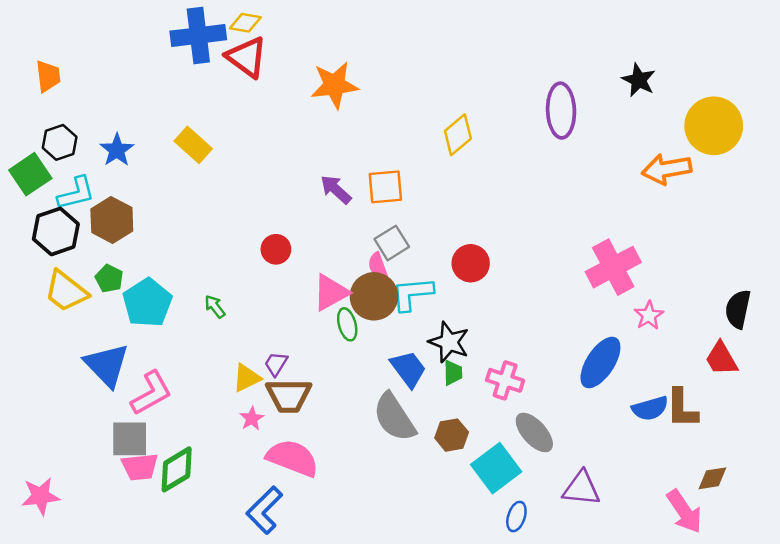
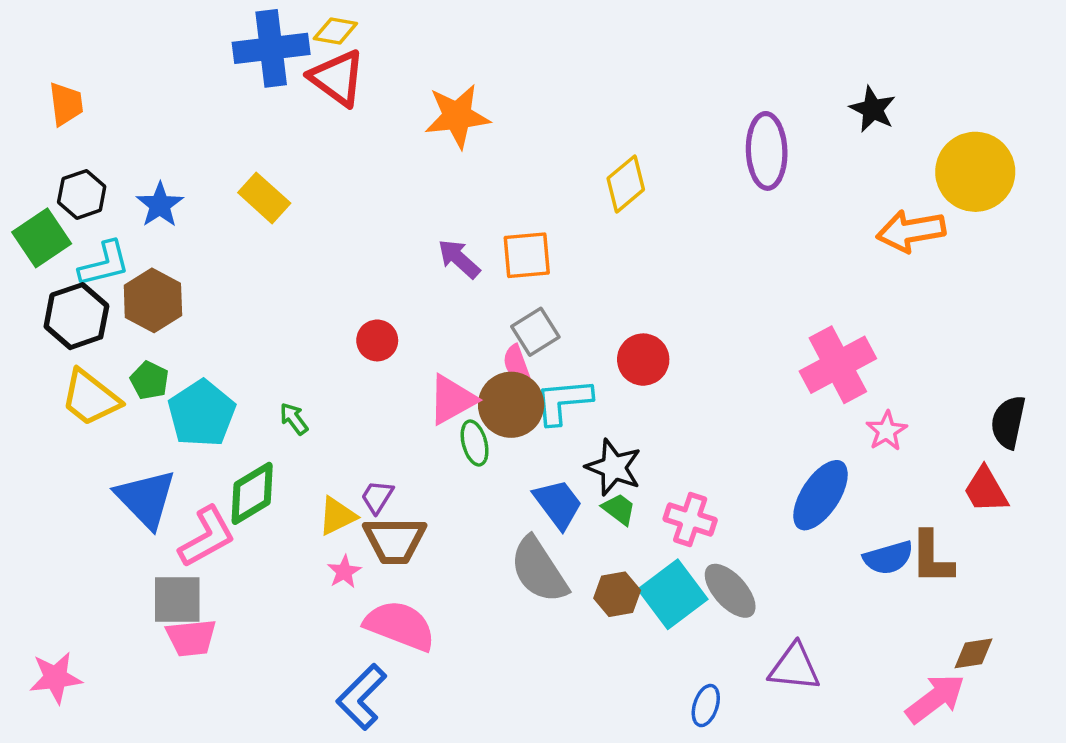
green trapezoid: (453, 373) -> (619, 509), turned -52
cyan square: (496, 468) -> (673, 594), moved
green diamond: (177, 469) -> (252, 493), moved
pink arrow: (684, 511) -> (935, 699), turned -93

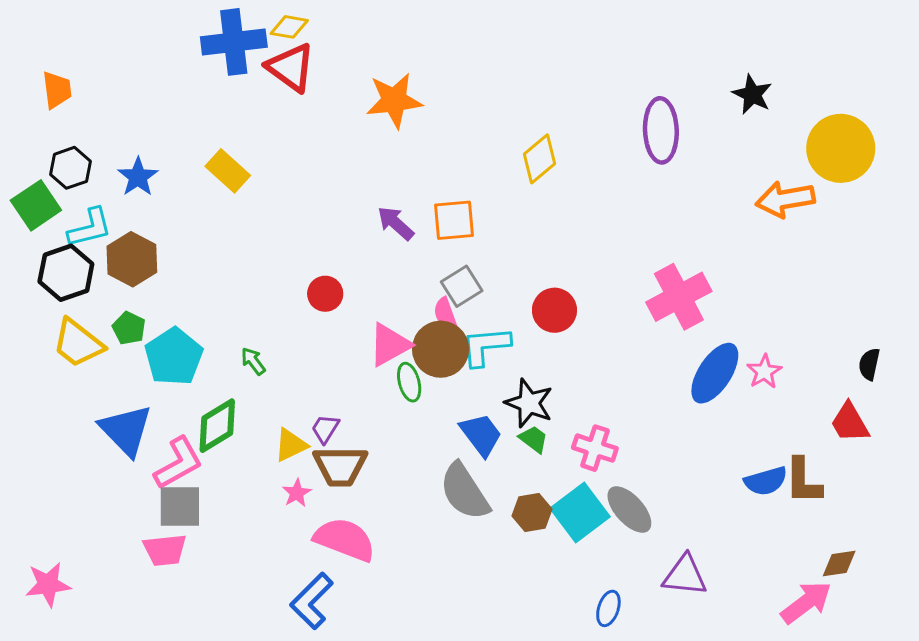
pink cross: (838, 365) -> (679, 297), moved
black semicircle: (1008, 422) -> (869, 364), size x0.7
blue ellipse: (821, 495) -> (715, 373), moved
gray square: (177, 599) -> (180, 507), moved

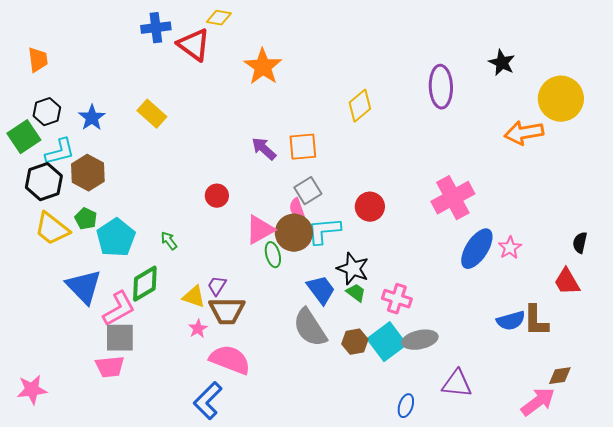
yellow diamond: (289, 27) -> (219, 18), moved
blue cross: (234, 42) -> (156, 28), size x0.7
orange star: (394, 100) -> (263, 67), turned -30
yellow triangle: (291, 445) -> (194, 297), turned 45
gray ellipse: (629, 510) -> (420, 340), turned -60

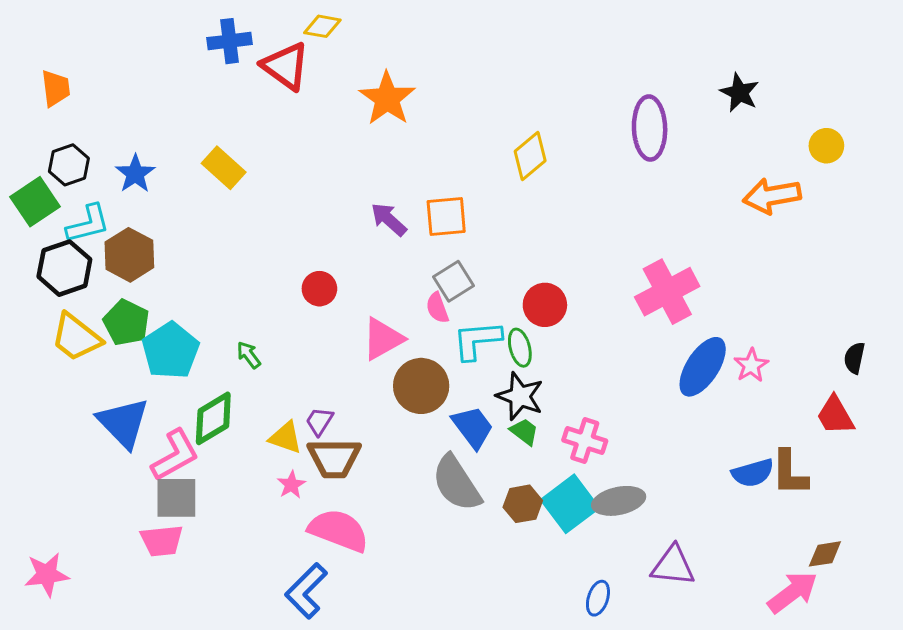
yellow circle: (561, 99) -> (826, 146), size x0.5
green pentagon: (86, 219) -> (126, 323), size x1.4
brown circle: (294, 233) -> (421, 386), moved
green ellipse: (273, 255) -> (520, 348), moved

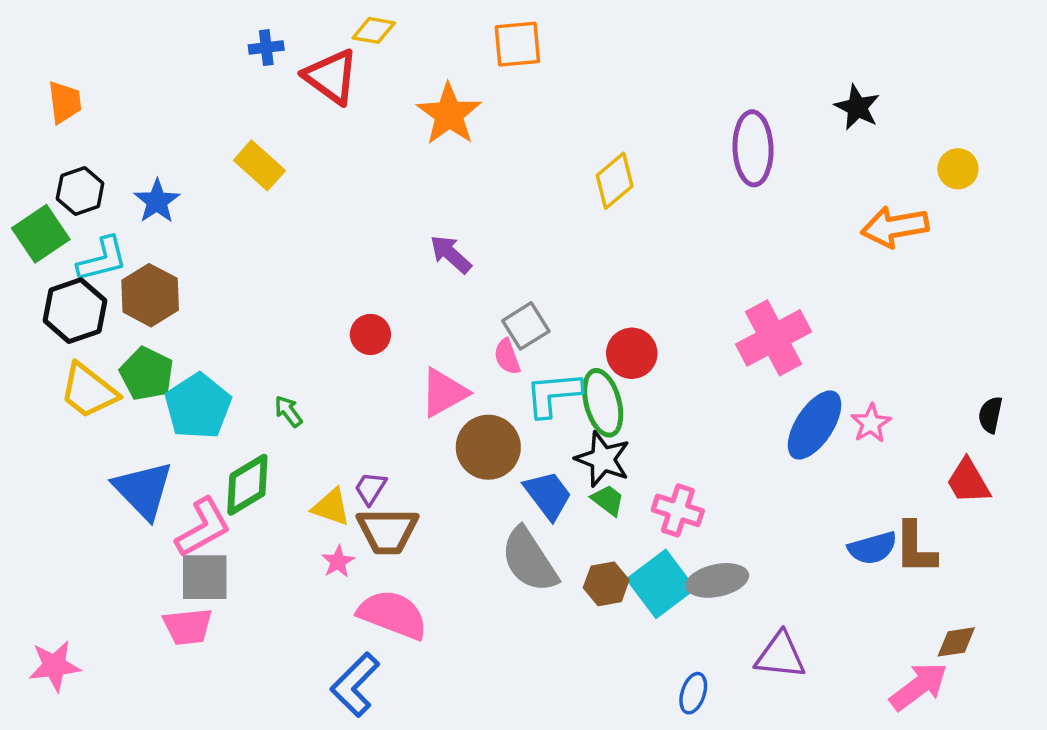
blue cross: (230, 41) -> (266, 48), size x0.7
yellow rectangle: (224, 168) -> (259, 165), moved
orange square: (446, 216) -> (517, 44), moved
green ellipse: (520, 348) -> (603, 403), size x1.5

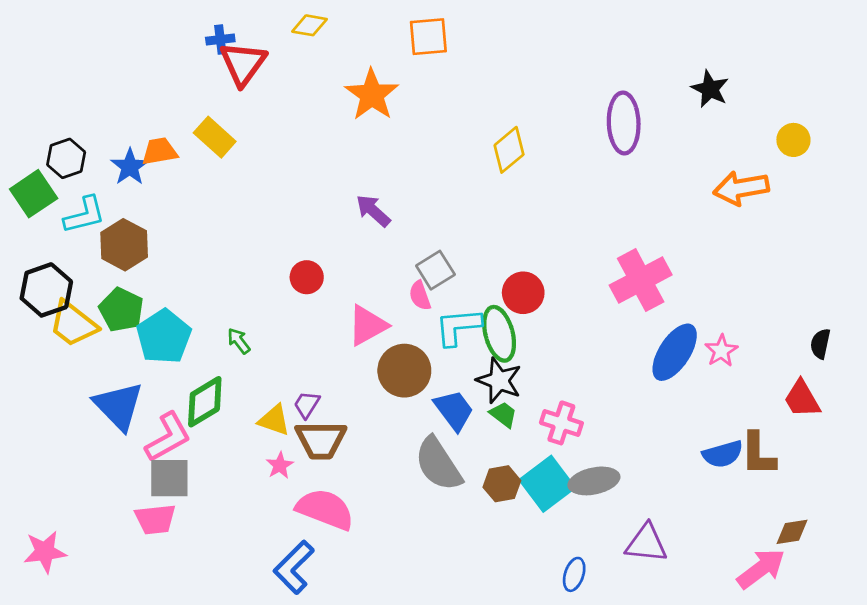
red triangle: (331, 77) -> (243, 64), moved, turned 30
orange trapezoid: (65, 102) -> (160, 151), moved, turned -93
black hexagon: (75, 311) -> (46, 290), moved

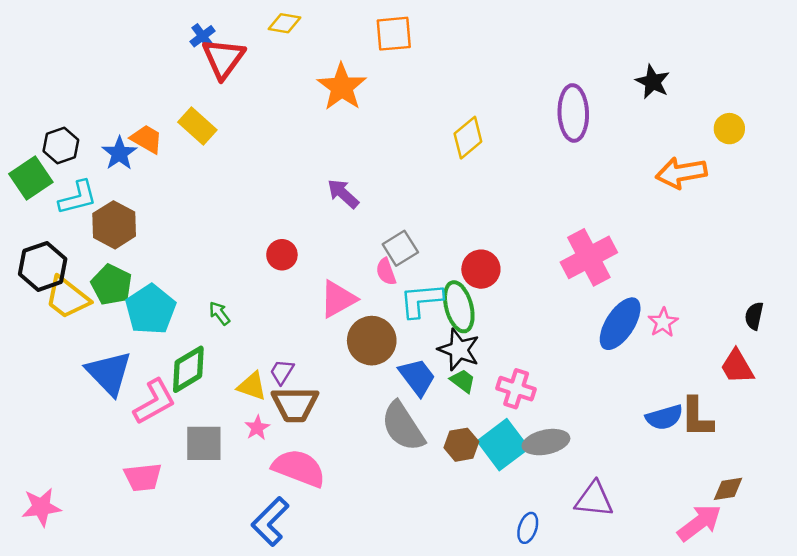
blue cross: (220, 39) -> (203, 36), turned -30
orange trapezoid: (160, 151) -> (147, 139), turned 40
gray square: (169, 478) -> (204, 443), moved

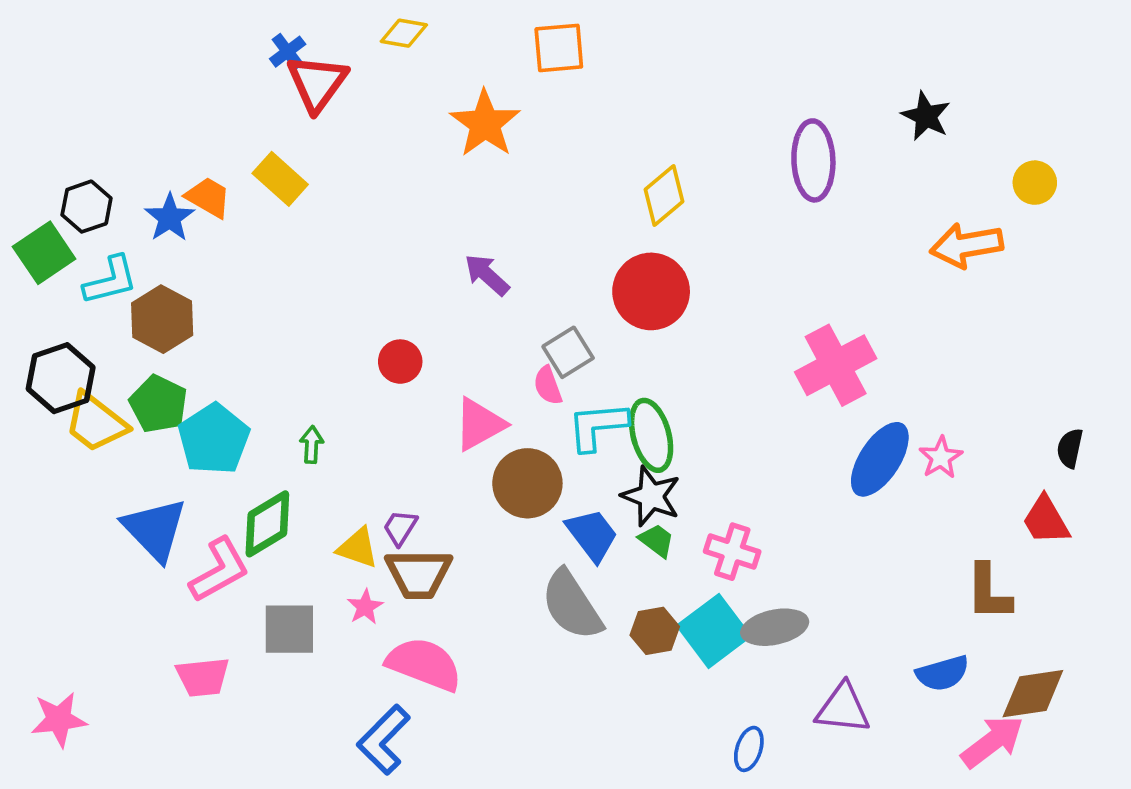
red circle: (481, 269) -> (651, 291), moved, size x1.4
green arrow: (219, 313) -> (312, 445), turned 40
blue semicircle: (664, 417) -> (943, 673), moved
brown diamond: (728, 489) -> (1033, 694), size x1.5

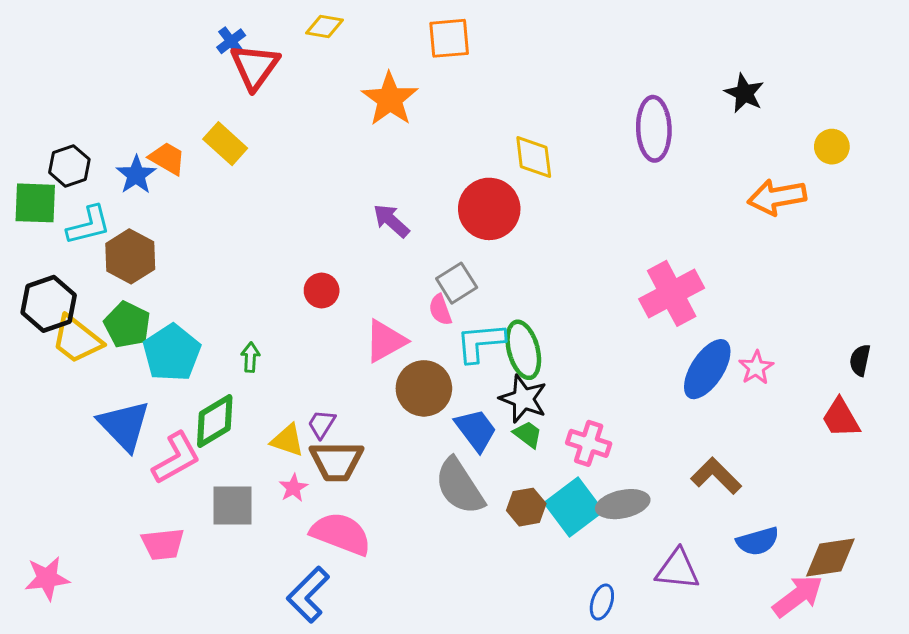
yellow diamond: (664, 195) -> (534, 157), turned -57
green square: (44, 253) -> (35, 203), turned 36
red circle: (651, 291) -> (489, 209), moved
brown L-shape: (989, 592) -> (716, 476), moved, turned 135

